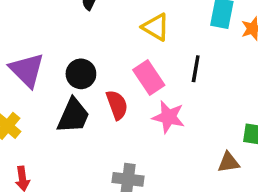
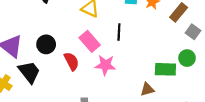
black trapezoid: (73, 116) -> (29, 72), moved, turned -55

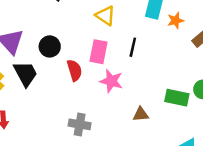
pink rectangle: (90, 41) -> (99, 52), turned 42
brown triangle: (147, 89) -> (141, 114), moved

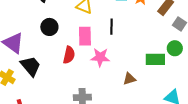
black circle: (50, 46) -> (49, 27), moved
red semicircle: (74, 70) -> (69, 55), turned 42

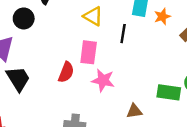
black circle: (49, 27) -> (24, 18), moved
black line: (112, 27) -> (123, 34), moved

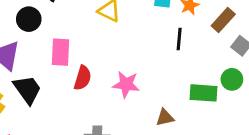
black line: (123, 34) -> (179, 39), moved
pink rectangle: (89, 52) -> (61, 52), moved

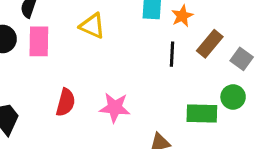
brown rectangle: (223, 20) -> (210, 44), moved
pink rectangle: (61, 52) -> (39, 41), moved

